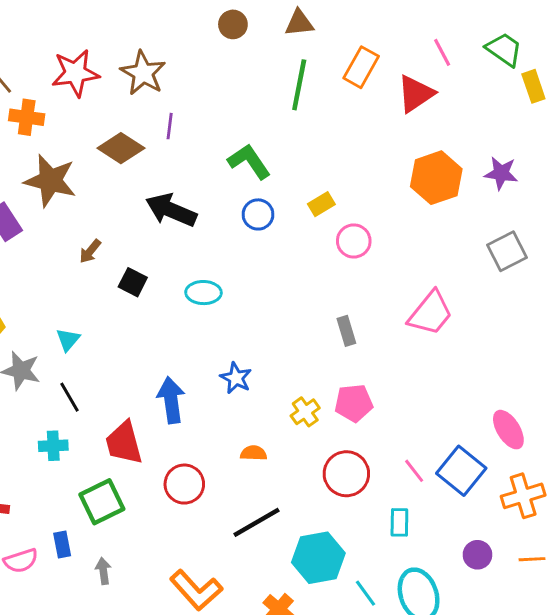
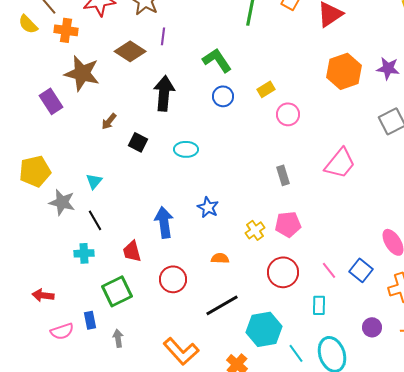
black arrow: (171, 210) -> (164, 93), turned 72
red trapezoid: (124, 443) -> (132, 251), size x0.7
blue square: (461, 471) -> (361, 270), size x0.7

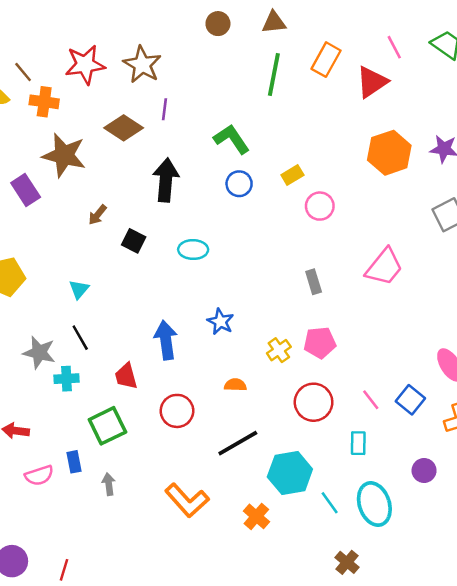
gray star: (62, 202) -> (39, 353), moved

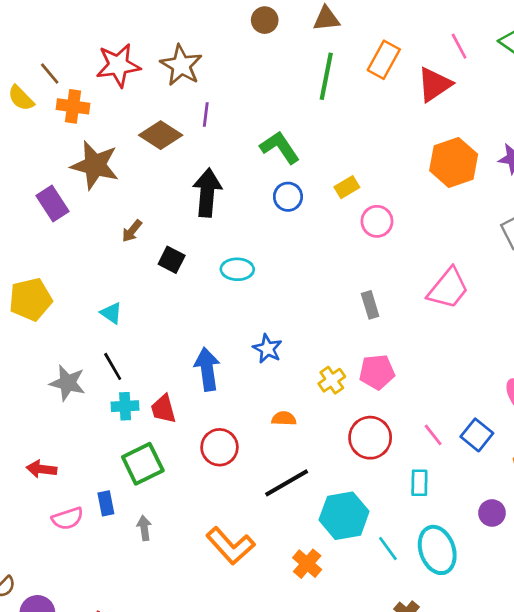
cyan triangle: (79, 289) -> (111, 313), turned -35
cyan cross: (67, 379) -> (125, 406), moved

